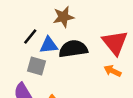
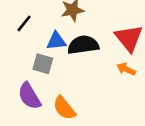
black line: (30, 37) -> (24, 23), moved

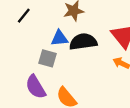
black line: (24, 23) -> (24, 16), moved

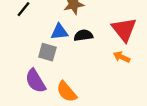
black semicircle: (83, 42) -> (83, 35), size x0.7

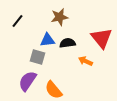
orange arrow: (122, 57) -> (85, 61), moved
purple semicircle: (35, 81) -> (27, 81), turned 65

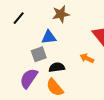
black semicircle: (67, 43) -> (57, 67), moved
gray square: (37, 57) -> (39, 54), turned -35

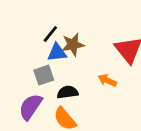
brown star: (61, 14) -> (73, 45), moved
black line: (19, 18) -> (50, 34), moved

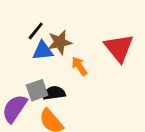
gray square: (44, 75) -> (37, 90), moved
orange arrow: (107, 80) -> (79, 66), moved, turned 30

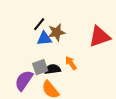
red triangle: (119, 48) -> (100, 36), turned 50
orange arrow: (79, 66) -> (71, 63), moved

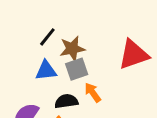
blue triangle: (44, 39) -> (46, 71), moved
gray square: (40, 67) -> (77, 69), moved

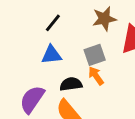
brown star: (72, 49) -> (104, 19), moved
gray square: (77, 69) -> (95, 55), moved

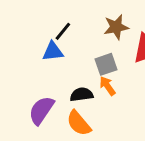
blue triangle: (51, 55) -> (53, 51), moved

